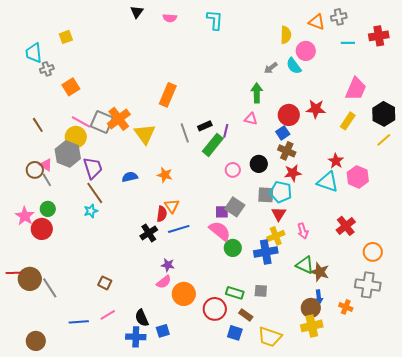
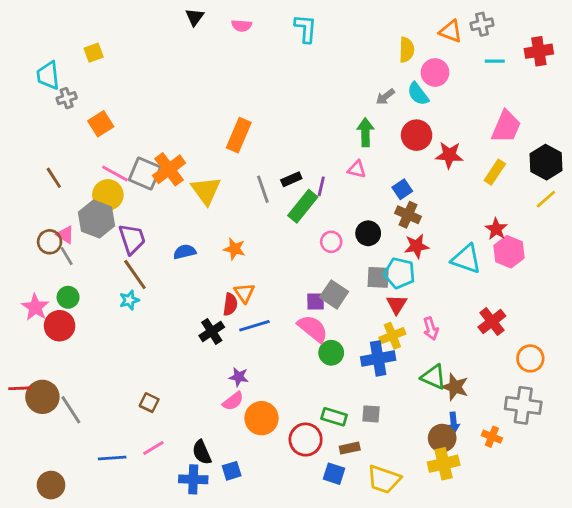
red circle: (289, 115) -> (417, 135), moved
red star: (336, 161) -> (496, 229), moved
brown rectangle: (246, 315) -> (350, 448), turned -48

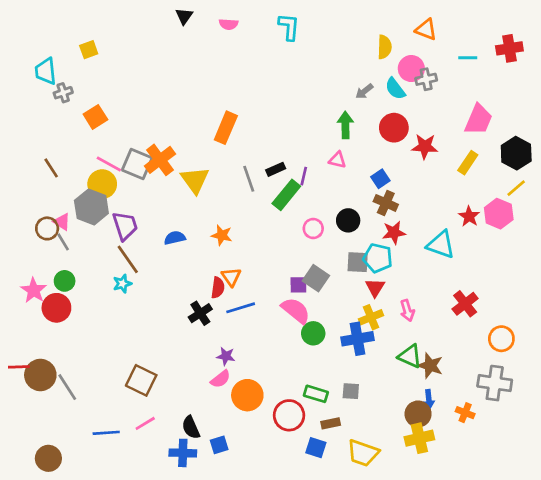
gray cross: (482, 24) -> (426, 79), moved
pink hexagon: (509, 252) -> (499, 214), moved
brown square: (149, 403) -> (141, 380), size x1.6

